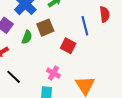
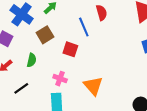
green semicircle: (27, 37) -> (32, 60), moved
black line: (14, 77) -> (21, 88), turned -70

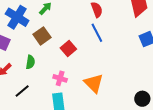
blue line: (84, 27) -> (97, 33), moved
red square: (70, 49) -> (68, 48), turned 35

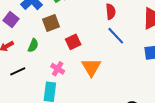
blue line: (97, 33) -> (116, 36), moved, turned -30
orange triangle: (94, 83) -> (91, 67), moved

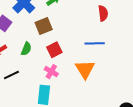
blue line: (116, 36) -> (95, 43), moved, turned -48
red square: (73, 42) -> (54, 50), moved

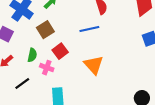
blue line: (95, 43) -> (89, 29), moved
pink cross: (51, 72) -> (47, 68), moved

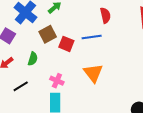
red square: (60, 51) -> (66, 44), moved, turned -35
pink cross: (47, 68) -> (57, 81), moved

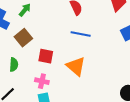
blue line: (92, 37) -> (81, 34), moved, turned 30
red square: (66, 44) -> (46, 56), moved

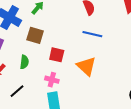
brown square: (23, 38) -> (35, 35), turned -36

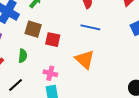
red square: (57, 55) -> (53, 40), moved

